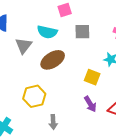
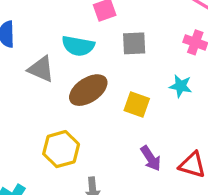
gray triangle: (23, 46) -> (41, 69), turned -42
yellow square: (92, 77) -> (137, 104), moved

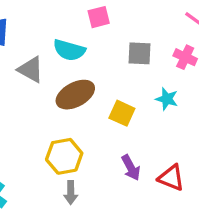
gray square: (134, 43) -> (139, 53), moved
yellow hexagon: (61, 149) -> (64, 156), moved

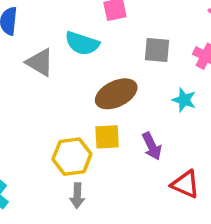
brown ellipse: (75, 95) -> (116, 94), moved
yellow square: (122, 113) -> (107, 137), moved, turned -30
purple arrow: (131, 168) -> (152, 146), moved

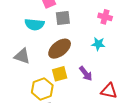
gray square: (157, 50) -> (63, 18), moved
gray triangle: (40, 62) -> (22, 56), moved

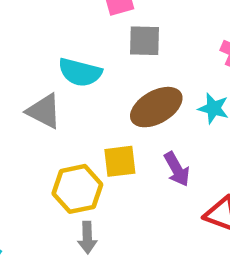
cyan semicircle: (34, 24) -> (80, 72), moved
brown ellipse: (60, 49) -> (156, 107), moved

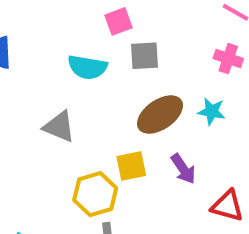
cyan semicircle: (80, 72) -> (87, 67), moved

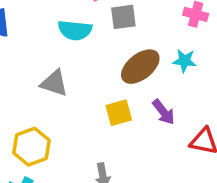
yellow hexagon: (95, 194) -> (32, 147), moved

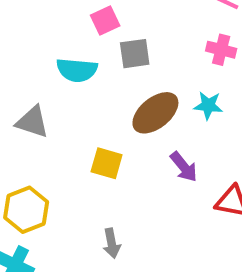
gray triangle: (54, 83) -> (32, 122), moved
yellow square: (119, 113) -> (107, 163), moved, turned 32

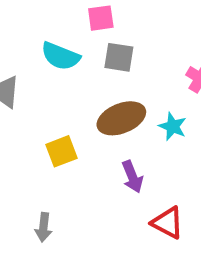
yellow square: (107, 163) -> (62, 151), turned 36

